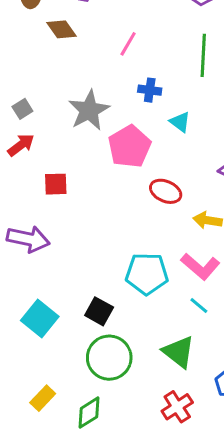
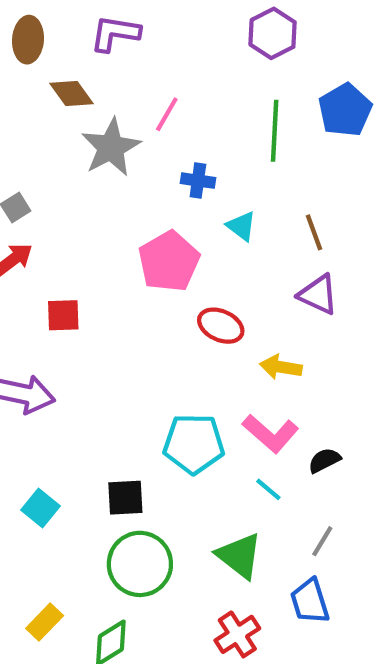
gray star: (89, 110) -> (111, 147), moved
black square: (99, 311) -> (125, 498), turned -32
cyan square: (40, 319) -> (40, 508), size x0.7

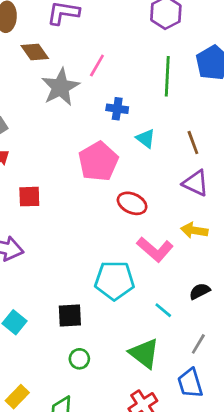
yellow arrow: (281, 367) -> (194, 230), moved
pink L-shape: (270, 433) -> (155, 249), moved
green circle: (140, 564) -> (79, 359), size x0.5

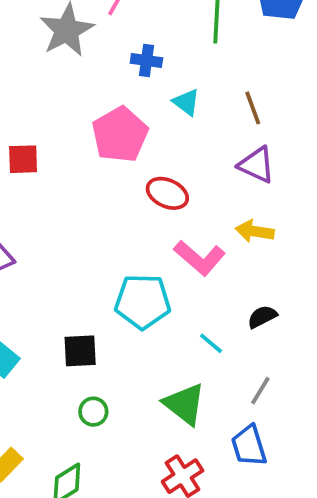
red square: (29, 197) -> (23, 159), moved

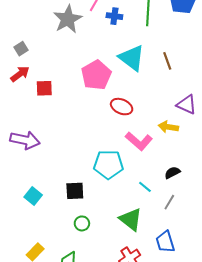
blue cross: (146, 61) -> (114, 16), moved
cyan triangle: (186, 102) -> (132, 58), size x1.8
purple triangle: (257, 165) -> (187, 105), moved
gray line: (260, 391) -> (169, 202), moved

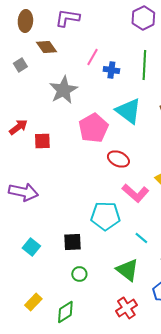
gray star: (68, 19) -> (63, 90), moved
gray square: (21, 49) -> (20, 65), moved

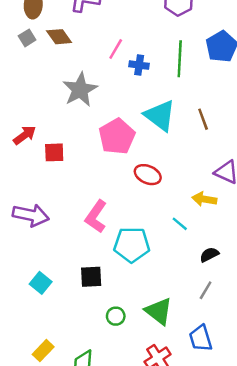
gray square: (20, 65) -> (27, 38), moved
pink L-shape: (135, 193) -> (96, 216), moved, turned 84
cyan line: (141, 238) -> (180, 224), moved
green circle: (79, 274) -> (116, 316), moved

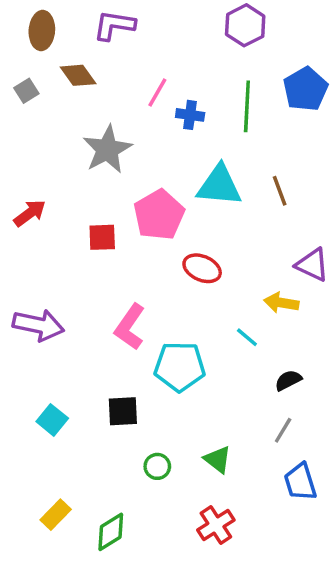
gray square: (27, 38) -> (26, 91), moved
cyan triangle: (160, 115) -> (219, 186), turned -32
red square: (54, 152) -> (102, 237), moved
green triangle: (159, 311) -> (218, 460), size x0.7
blue trapezoid: (201, 338) -> (300, 482), moved

